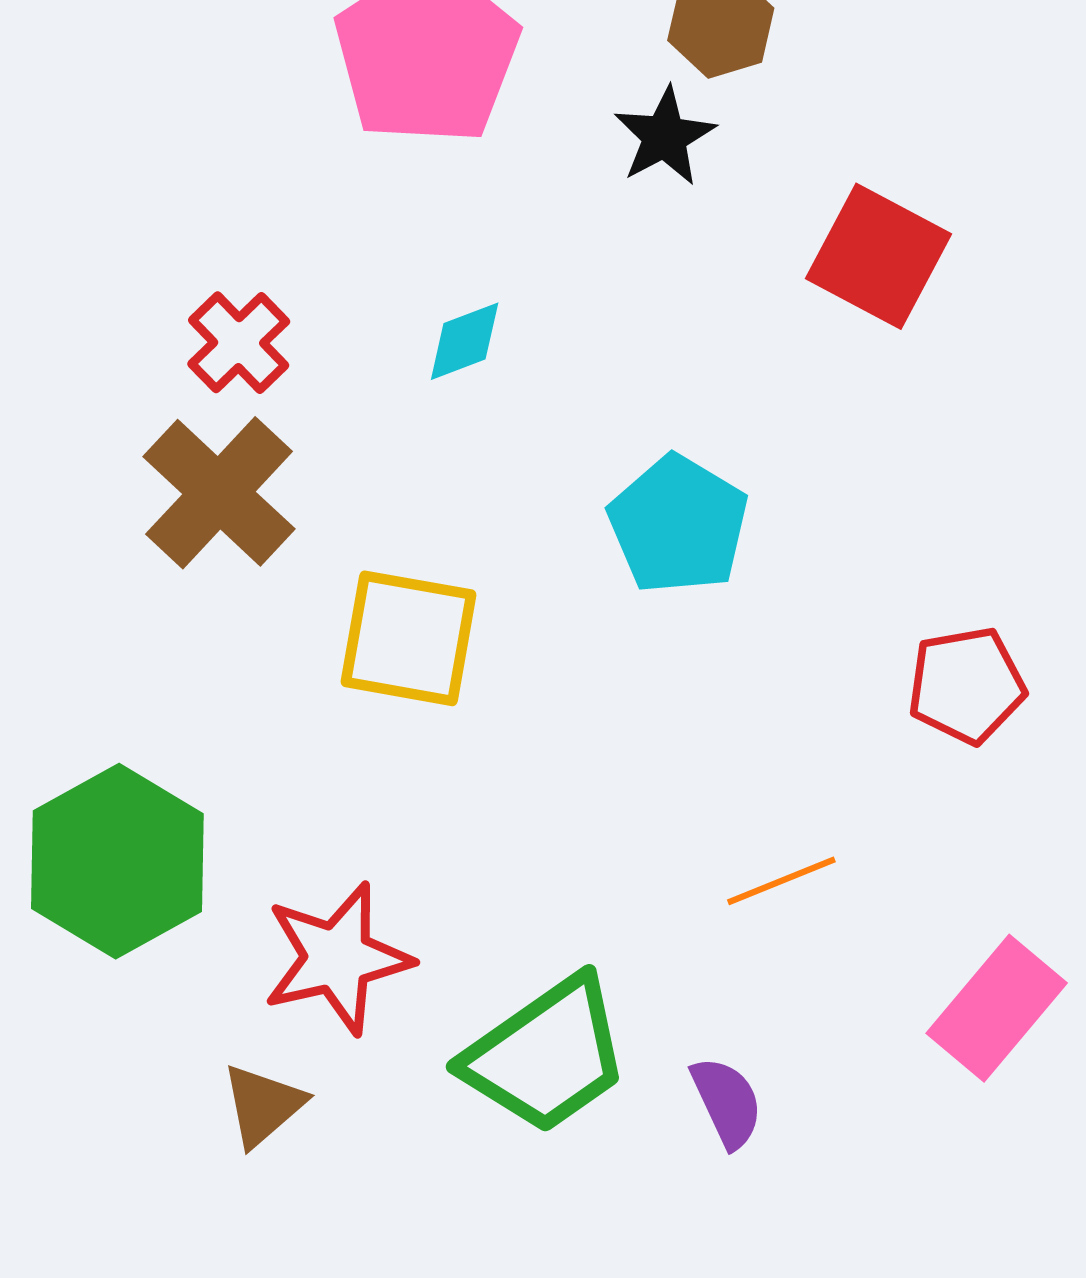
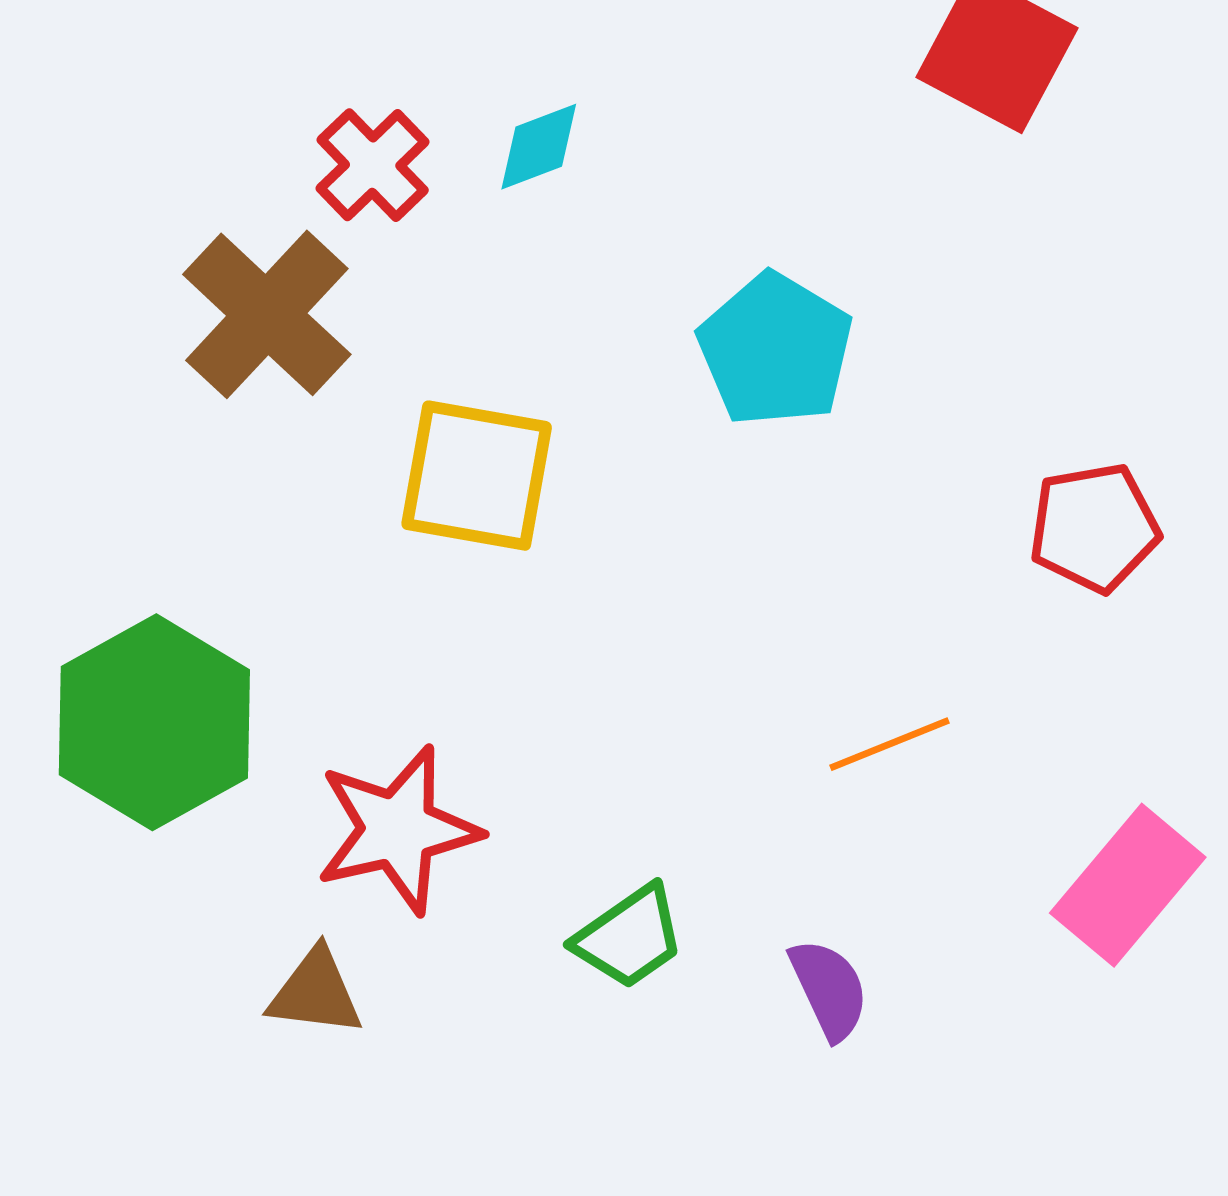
red cross: (239, 343) -> (373, 165), moved
green trapezoid: (546, 1055) -> (629, 937), size x0.6
brown triangle: (263, 1105) -> (316, 992), turned 48

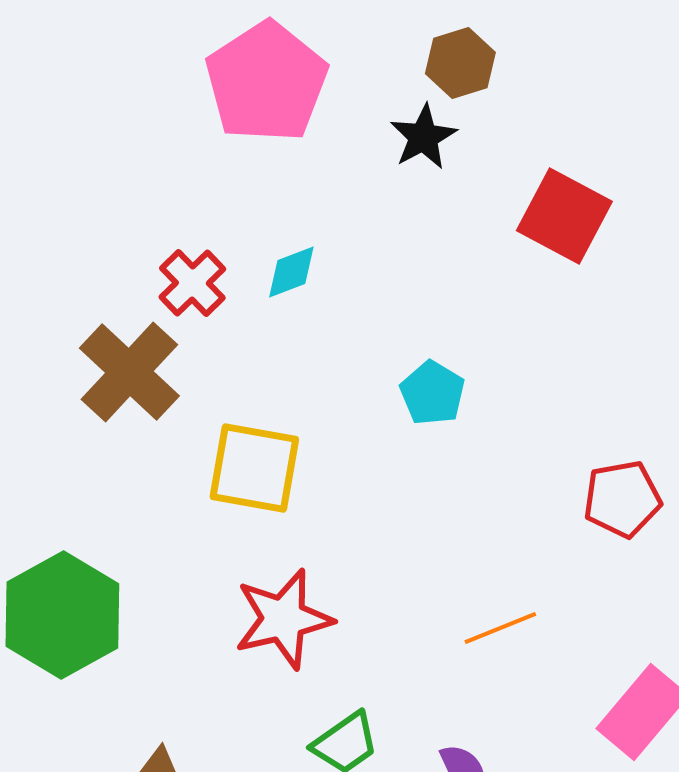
cyan pentagon: (775, 350) -> (432, 393), size x0.7
red star: (398, 830) -> (283, 619), moved

